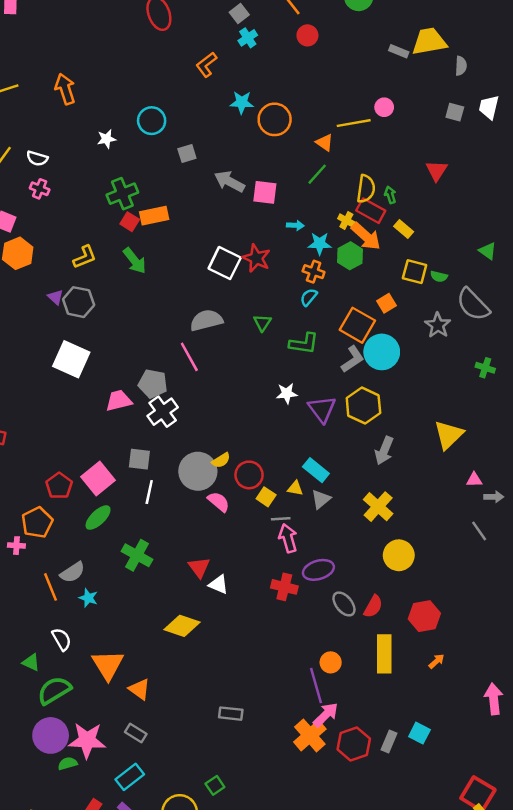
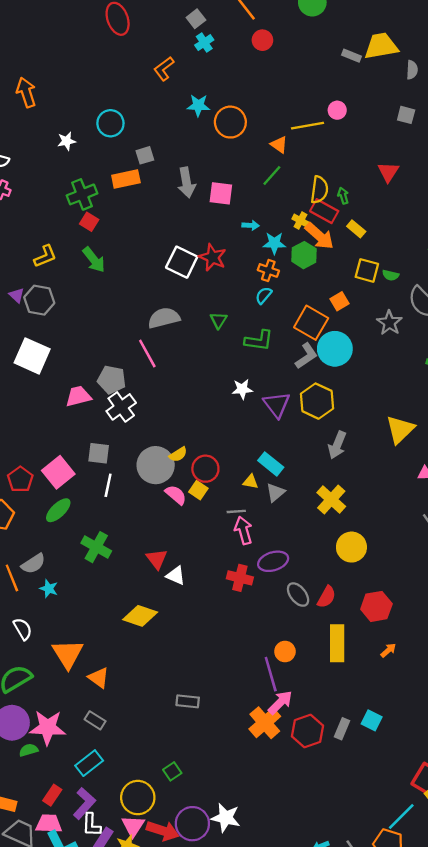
gray arrow: (230, 182) -> (186, 183), turned -128
orange rectangle: (154, 216) -> (126, 179), moved
yellow square: (266, 497) -> (198, 490), moved

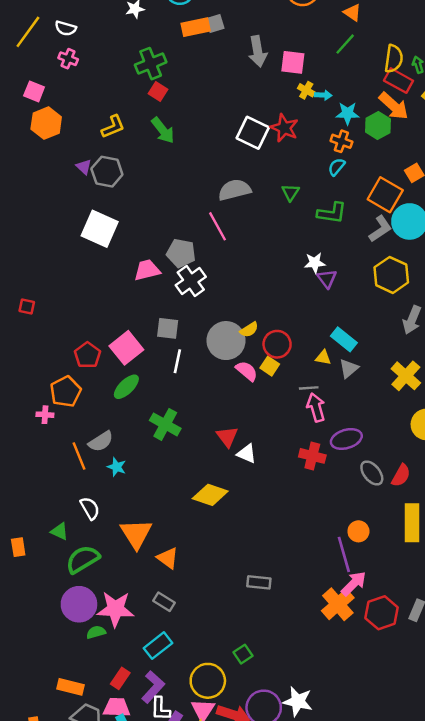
orange rectangle: (126, 179) -> (196, 27), moved
yellow cross: (300, 221) -> (306, 90), moved
purple triangle: (277, 405) -> (327, 279), moved, size x0.7

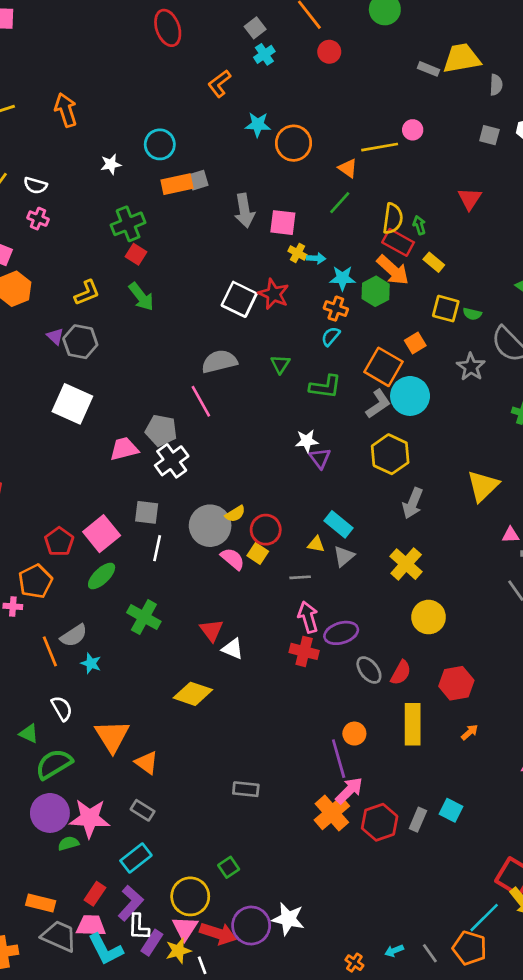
pink arrow: (316, 407) -> (308, 617), moved

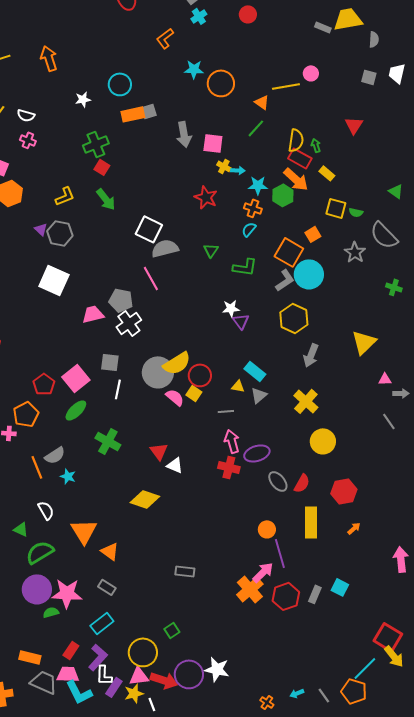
white square: (239, 299) -> (149, 229), moved
yellow semicircle: (235, 514) -> (177, 363), size x1.8
purple line: (339, 759) -> (280, 553), moved
pink triangle: (185, 928) -> (139, 676), turned 50

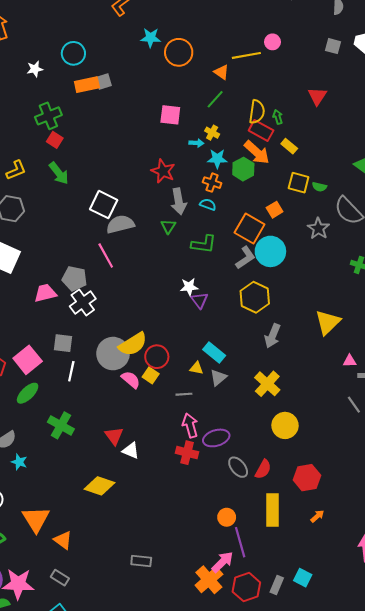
gray arrow: (184, 134) -> (179, 201), moved
yellow cross: (224, 166) -> (212, 133), moved
cyan semicircle: (249, 229) -> (208, 205), turned 70

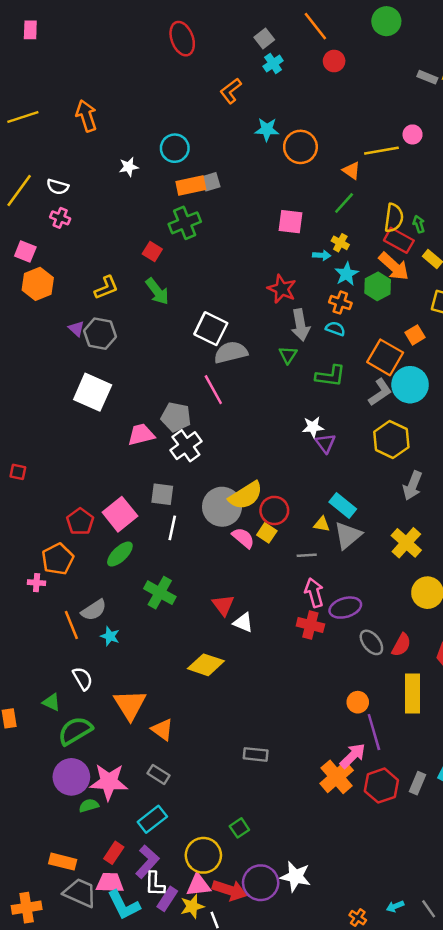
green cross: (48, 116) -> (185, 223), moved
cyan star: (217, 159) -> (347, 274), turned -30
gray triangle: (218, 378) -> (348, 535), size x1.4

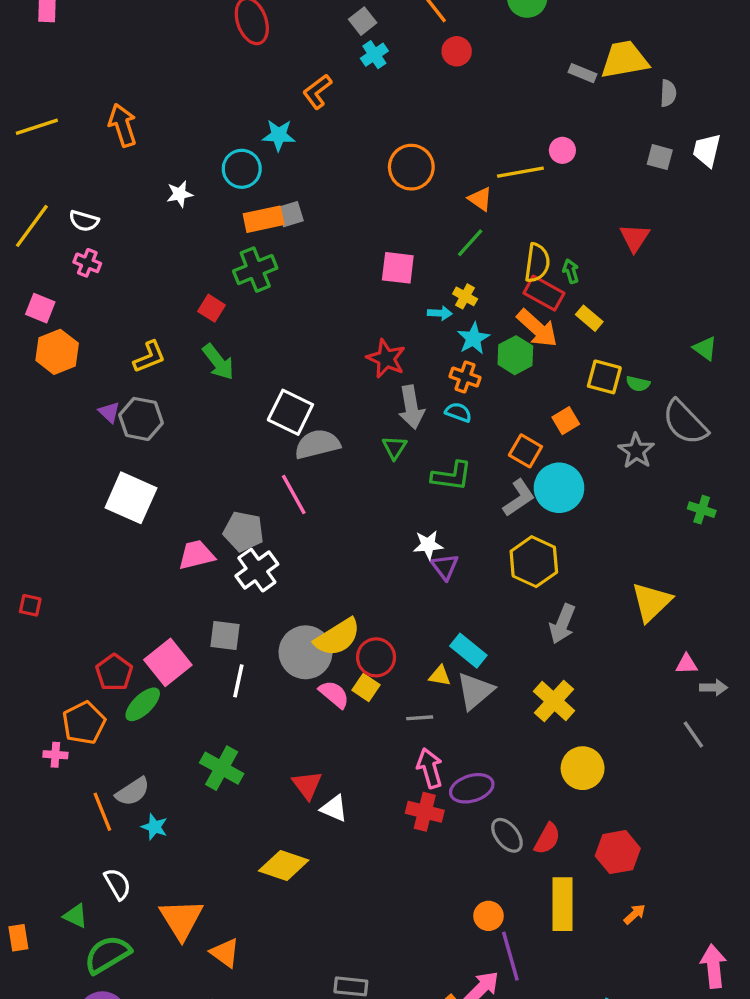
cyan star: (267, 129) -> (279, 135), moved
orange square: (385, 357) -> (525, 451), size x0.7
green ellipse: (120, 554) -> (143, 704), moved

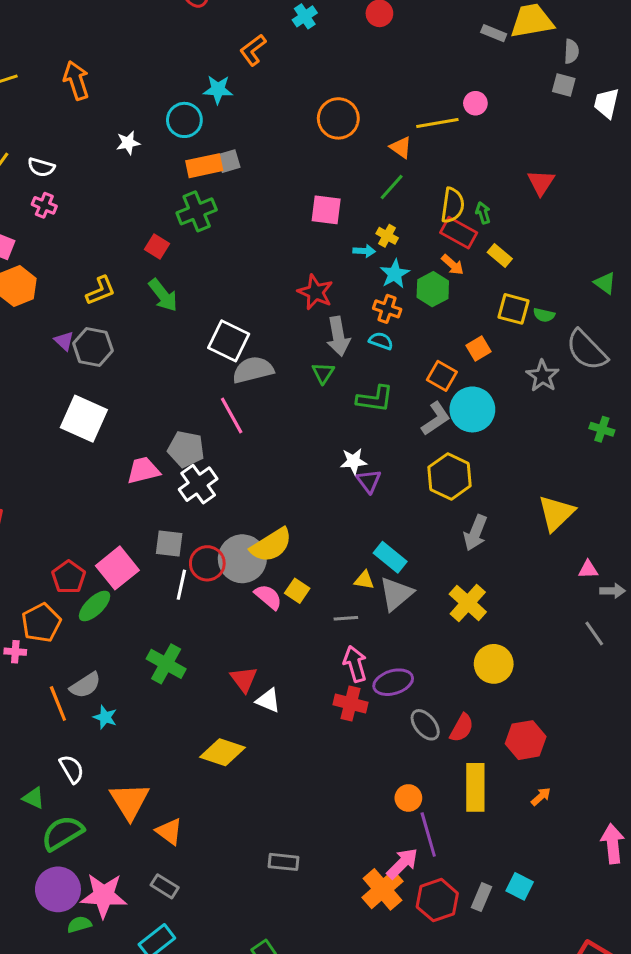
gray square: (660, 157) -> (564, 85), moved
orange arrow: (537, 328) -> (453, 265), size x0.6
red circle: (376, 657) -> (207, 563), moved

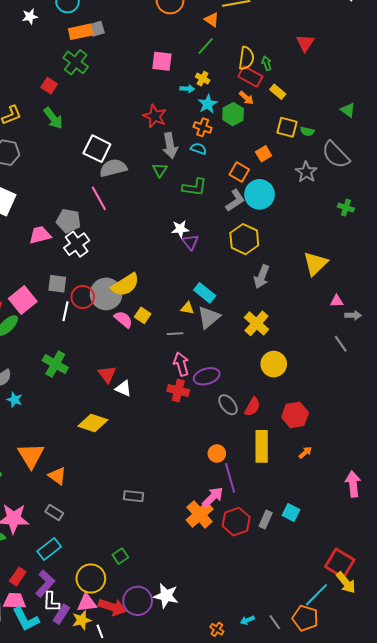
green cross: (197, 211) -> (76, 62), turned -30

